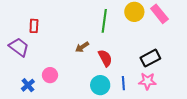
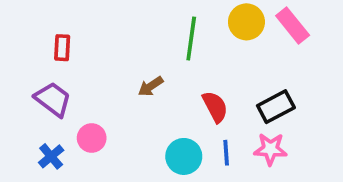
purple trapezoid: (19, 47) -> (53, 99), moved
red semicircle: (105, 58) -> (215, 107), moved

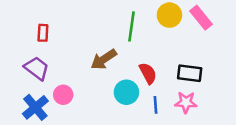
brown arrow: (151, 86) -> (104, 59), size x1.5
black rectangle: (276, 107) -> (190, 73), turned 35
blue cross: (51, 156) -> (35, 107), size x1.5
cyan circle: (184, 156) -> (126, 92), moved

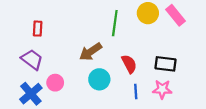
cyan circle: (126, 92) -> (99, 79), moved

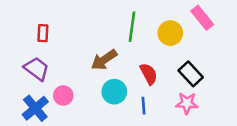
yellow circle: (148, 13) -> (170, 33), moved
black rectangle: (166, 64) -> (191, 74), turned 40
blue line: (136, 91) -> (144, 106), moved

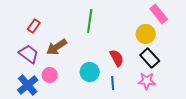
green line: (132, 27) -> (90, 21), moved
red rectangle: (43, 33) -> (34, 26), turned 32
yellow circle: (170, 33) -> (146, 34), moved
brown arrow: (104, 60) -> (57, 47), moved

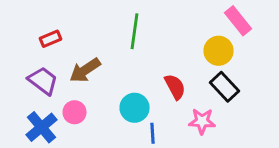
red rectangle: (34, 26) -> (51, 39), turned 32
pink star: (147, 81) -> (202, 121), moved
blue line: (113, 83) -> (153, 133), moved

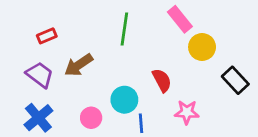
pink rectangle: (238, 21) -> (180, 19), moved
black rectangle: (224, 87) -> (235, 80), moved
pink circle: (75, 112) -> (91, 118), moved

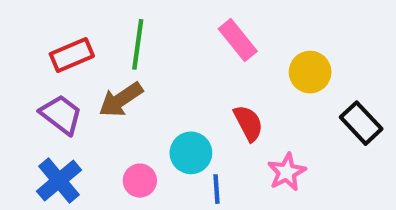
pink rectangle: (180, 19) -> (238, 40), moved
green line: (124, 29) -> (138, 44), moved
red rectangle: (47, 36) -> (72, 55), size x1.4
pink star: (187, 112) -> (287, 172), turned -30

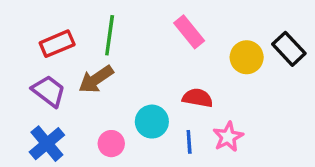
red semicircle: (248, 123) -> (198, 98), turned -52
black rectangle: (361, 123) -> (289, 49), moved
blue line: (216, 189) -> (189, 142), moved

